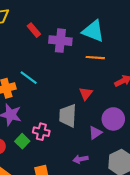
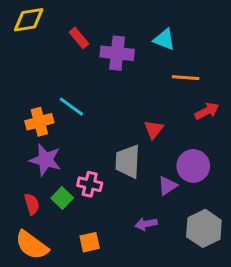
cyan triangle: (93, 31) -> (164, 39), size x0.7
orange line: (95, 58) -> (186, 78), moved

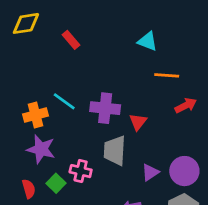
purple cross: (117, 53) -> (105, 108), moved
purple circle: (193, 166) -> (184, 171), moved

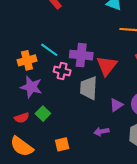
red triangle: (138, 122) -> (107, 66), size x1.5
pink cross: (81, 171) -> (62, 71), moved
red semicircle: (29, 189) -> (22, 118), turned 88

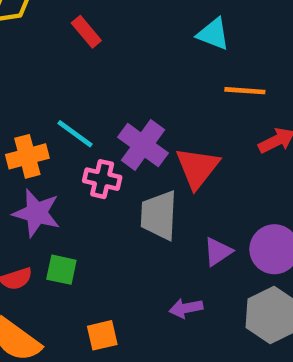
purple cross: (81, 55) -> (143, 145), turned 30
green square: (43, 114) -> (61, 270), turned -32

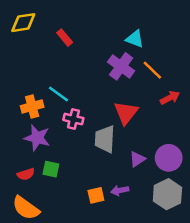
orange line: (245, 91) -> (152, 70), turned 40
purple cross: (143, 145) -> (121, 66), moved
orange square: (102, 335) -> (96, 195), moved

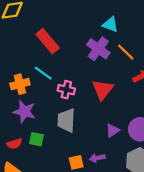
red rectangle: (65, 38) -> (48, 41), moved, size x1.6
pink cross: (73, 119) -> (66, 90), moved
gray trapezoid: (105, 139) -> (66, 120), moved

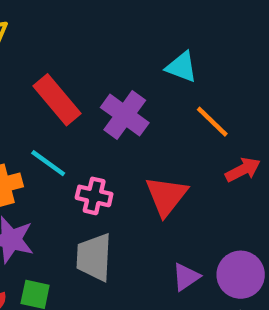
purple cross: (98, 49) -> (125, 115), moved

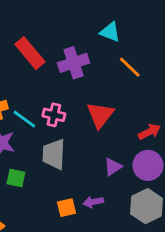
purple cross: (125, 115) -> (74, 63), turned 36
cyan line: (48, 163) -> (24, 119), moved
red arrow: (243, 170) -> (149, 132), moved

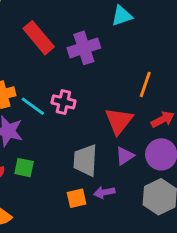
cyan triangle: (110, 32) -> (122, 16), turned -40
orange line: (130, 67) -> (145, 84), moved, turned 65
red triangle: (100, 115) -> (119, 121), moved
gray trapezoid: (54, 154) -> (85, 160), moved

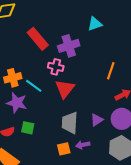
pink cross: (63, 102) -> (56, 67), moved
red triangle: (119, 121) -> (65, 89), moved

